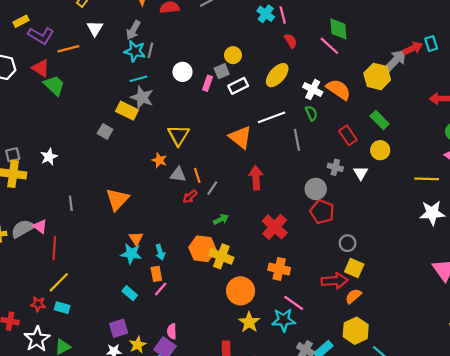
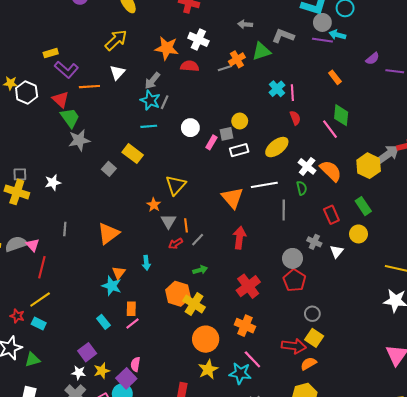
gray star: (142, 97) -> (79, 140), moved, turned 30
gray triangle: (178, 175) -> (168, 221), turned 42
cyan arrow: (160, 252) -> (146, 263), moved
purple square: (119, 328) -> (87, 352), turned -30

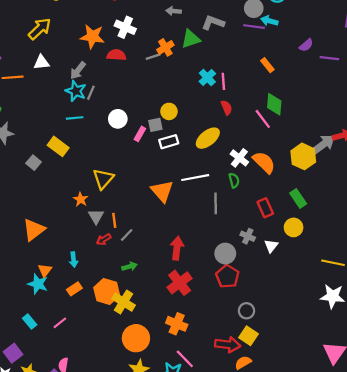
white triangle: (117, 72) -> (41, 62), turned 42
red arrow: (239, 238) -> (177, 248), moved
orange rectangle: (131, 309) -> (74, 289), moved, turned 56

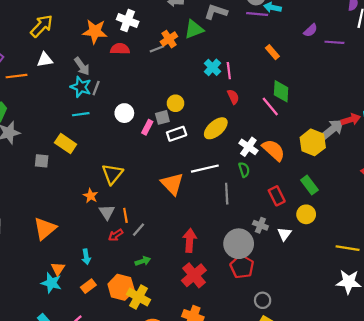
gray arrow: (78, 71) -> (82, 66), turned -72
gray square: (34, 163) -> (42, 161), turned -32
gray circle: (225, 254) -> (239, 244), size x1.4

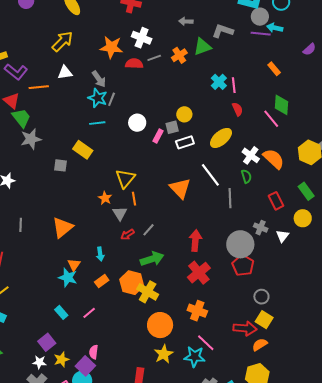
gray line: (157, 49) -> (154, 58), moved
white line: (205, 169) -> (210, 175), turned 65
orange line: (125, 215) -> (134, 199), moved
green arrow: (143, 261) -> (152, 259), size x1.6

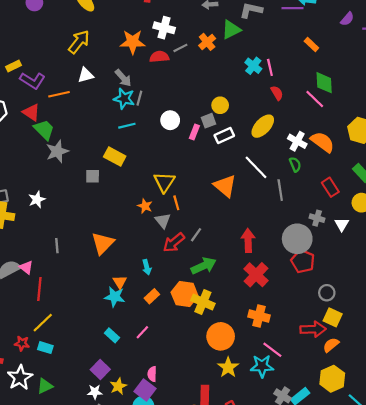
red arrow: (127, 234) -> (174, 243), size x1.5

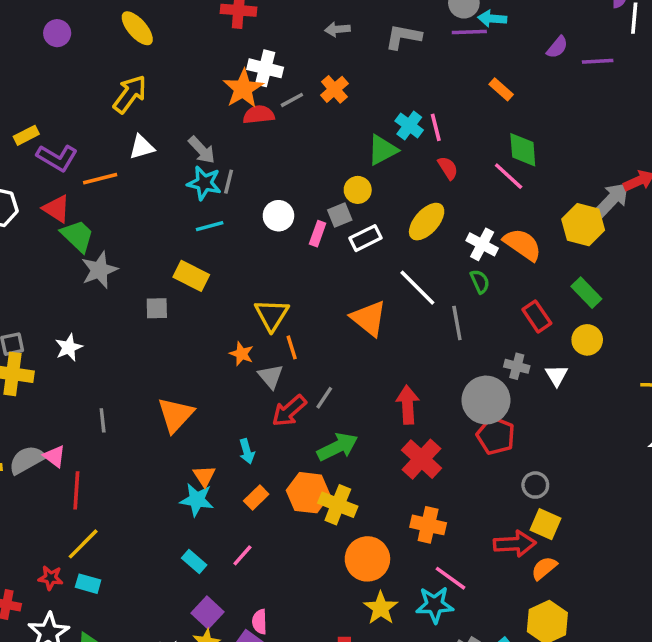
green triangle: (231, 30) -> (382, 150), moved
orange star: (133, 42) -> (243, 89), moved, turned -30
purple square: (100, 369) -> (208, 612), moved

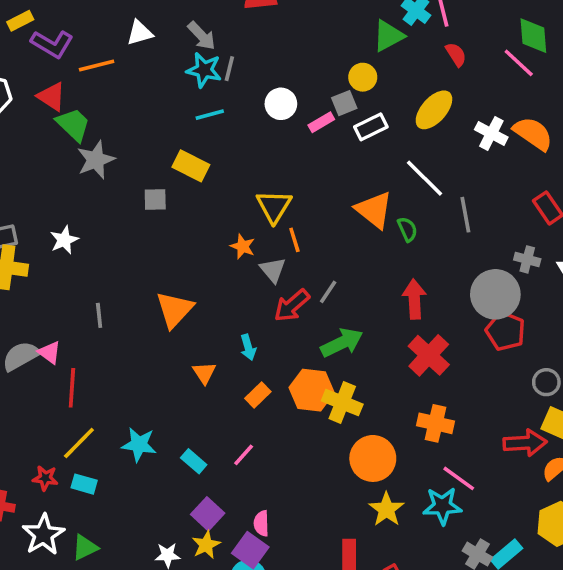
pink rectangle: (318, 234) -> (321, 122), turned 40
green semicircle: (480, 282) -> (407, 229), moved
cyan star: (197, 500) -> (139, 444), moved

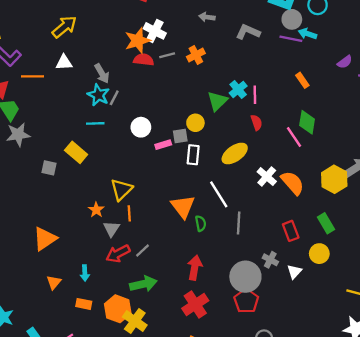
green triangle: (388, 36) -> (217, 101), turned -30
white rectangle: (371, 127) -> (193, 155), turned -72
orange rectangle: (258, 395) -> (84, 304), turned 42

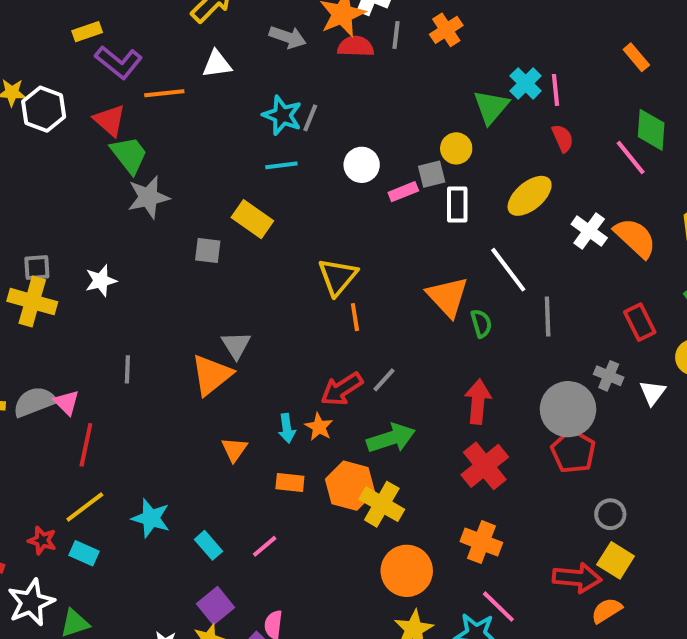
gray line: (167, 55) -> (396, 35), turned -63
gray arrow: (102, 74) -> (288, 37), moved, turned -36
orange star: (96, 210) -> (319, 427), moved
gray triangle: (111, 229) -> (236, 345), moved

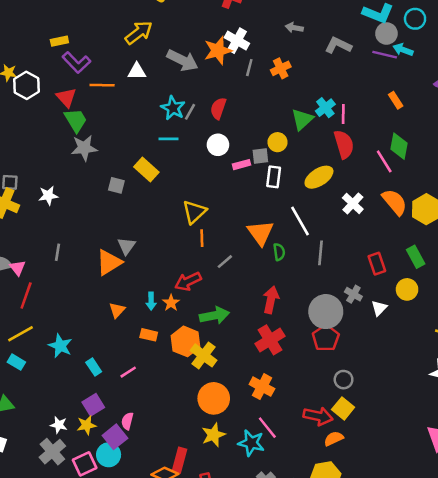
gray arrow: (288, 37) -> (182, 60), size x1.4
red semicircle: (356, 46) -> (218, 108), moved, turned -80
red semicircle: (563, 138) -> (344, 144), size x1.6
orange semicircle: (635, 238) -> (395, 202), moved
gray line: (384, 380) -> (225, 262), moved

